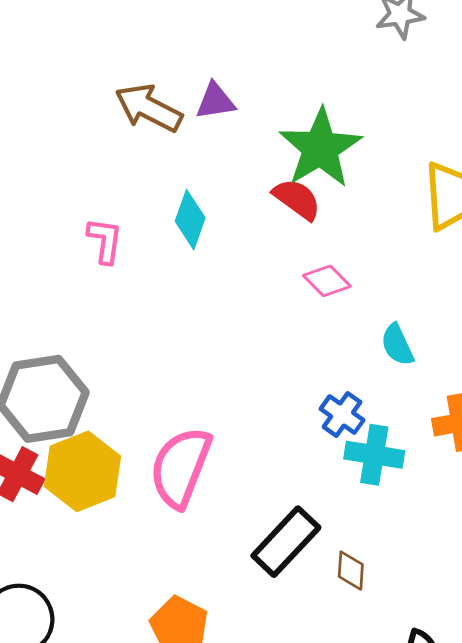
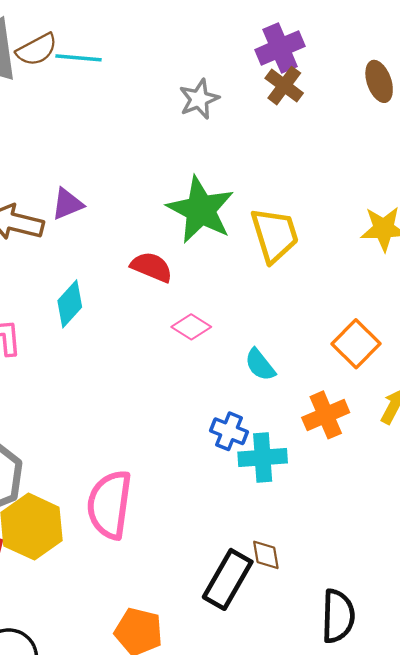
green star: (320, 148) -> (201, 210), moved
cyan diamond: (190, 220) -> (70, 304), turned 36
black rectangle: (286, 542) -> (228, 579), moved

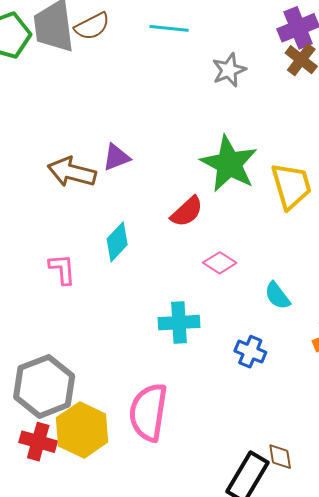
cyan line: (79, 58) -> (169, 28), moved
red semicircle: (152, 267) -> (187, 212), turned 114
cyan cross: (263, 457) -> (179, 323), moved

